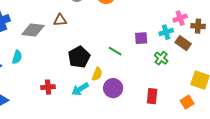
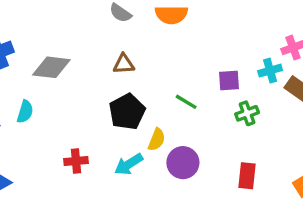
brown triangle: (60, 20) -> (124, 64), moved
green cross: (161, 58) -> (247, 113), moved, turned 32

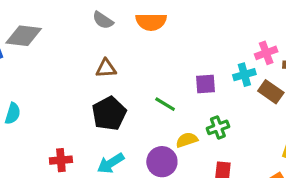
gray diamond: (51, 67) -> (24, 36), moved
green cross: (247, 113) -> (218, 127), moved
yellow semicircle: (157, 140) -> (187, 140), moved, turned -130

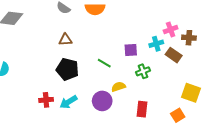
black pentagon: (109, 113) -> (67, 69), turned -30
green cross: (218, 127) -> (143, 71), moved
red cross: (61, 160) -> (46, 100), moved

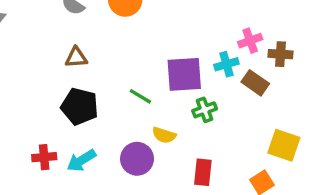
purple square: (131, 50) -> (184, 74), size x1.6
yellow semicircle: (118, 87) -> (164, 135), turned -144

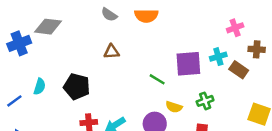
pink cross: (250, 41) -> (235, 28), moved
black pentagon: (80, 106) -> (77, 87), moved
green cross: (205, 110) -> (205, 101), moved

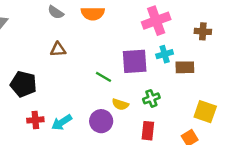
pink cross: (235, 28) -> (156, 21), moved, size x1.6
brown cross: (257, 49) -> (203, 31), moved
brown rectangle: (239, 70) -> (185, 67), turned -36

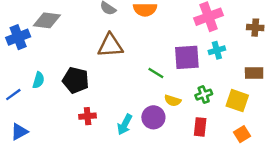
brown triangle: (58, 49) -> (110, 45), size x1.6
brown rectangle: (185, 67) -> (254, 73), moved
yellow square: (205, 112) -> (237, 101), moved
cyan arrow: (62, 122) -> (125, 125), moved, turned -30

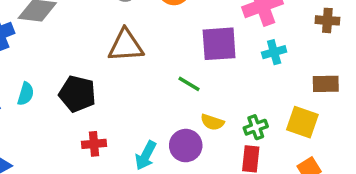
purple square: (187, 57) -> (219, 44), moved
green cross: (204, 95) -> (256, 127), moved

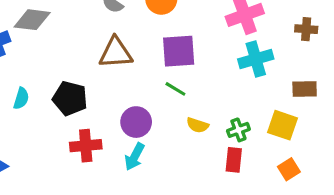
purple square: (219, 44) -> (179, 51), moved
cyan cross: (274, 52) -> (256, 59), size x1.5
red cross: (94, 144) -> (86, 146), size x1.4
purple circle: (186, 146) -> (136, 122), moved

